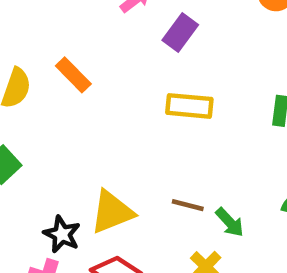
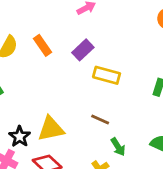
purple rectangle: (180, 33) -> (83, 50), moved
brown line: (188, 205) -> (100, 119), moved

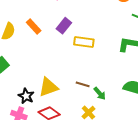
brown line: (100, 119) -> (83, 84), moved

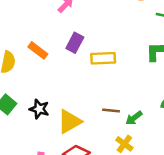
green arrow: (100, 93) -> (134, 118), turned 104
black star: (26, 96) -> (39, 109), moved

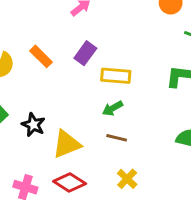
green arrow: (134, 118) -> (113, 108), moved

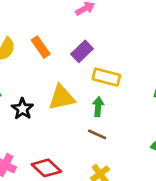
green arrow: (113, 108) -> (98, 107), turned 114
yellow triangle: (67, 144) -> (62, 97), moved

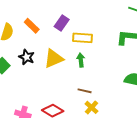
black star: (22, 109) -> (27, 57), moved
brown line: (97, 134) -> (85, 91), moved

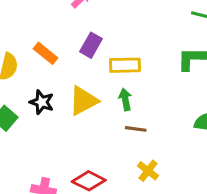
brown line: (85, 91) -> (136, 129), moved

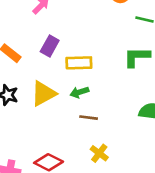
green arrow: (125, 99) -> (79, 92), turned -96

